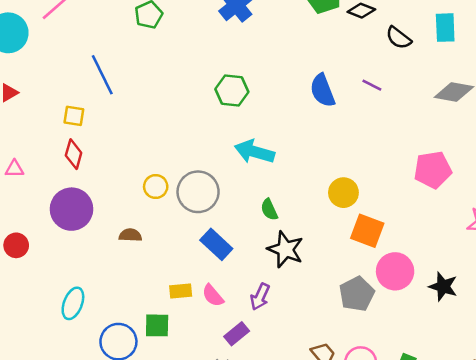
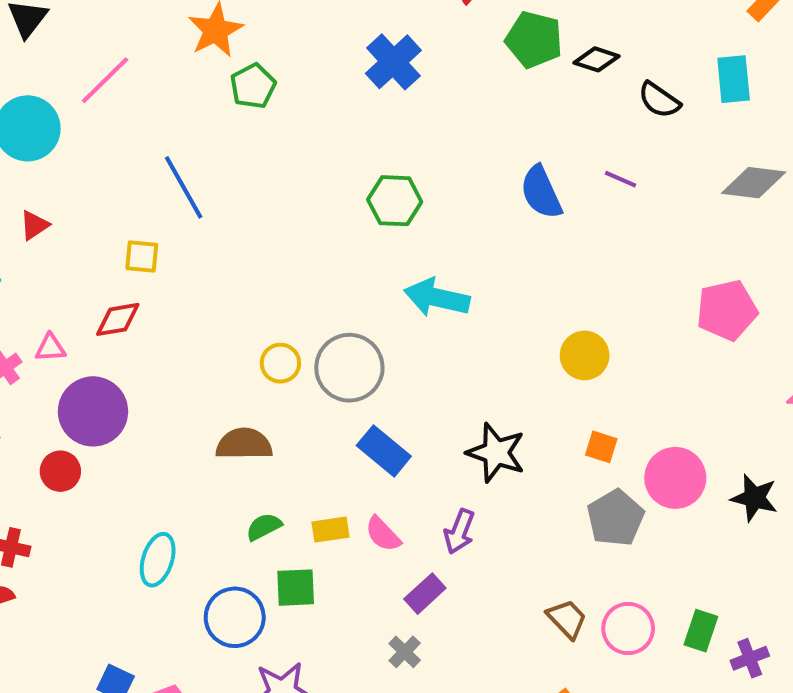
red diamond: (74, 154) -> (118, 319), moved, turned 68
purple circle: (72, 209) -> (93, 411), moved
green semicircle: (269, 210) -> (264, 527), moved, turned 90
orange square: (367, 231) -> (601, 447), moved, size x0.6
brown semicircle: (130, 235) -> (244, 444), size x1.5

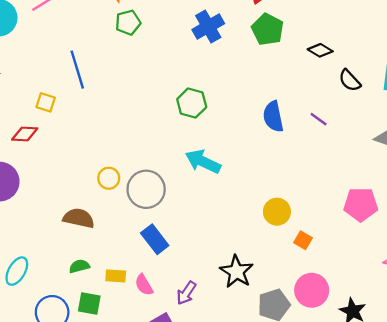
green pentagon: (534, 40) -> (268, 29), moved
orange square: (601, 447) -> (303, 240), moved
black star: (496, 453) -> (237, 272), moved

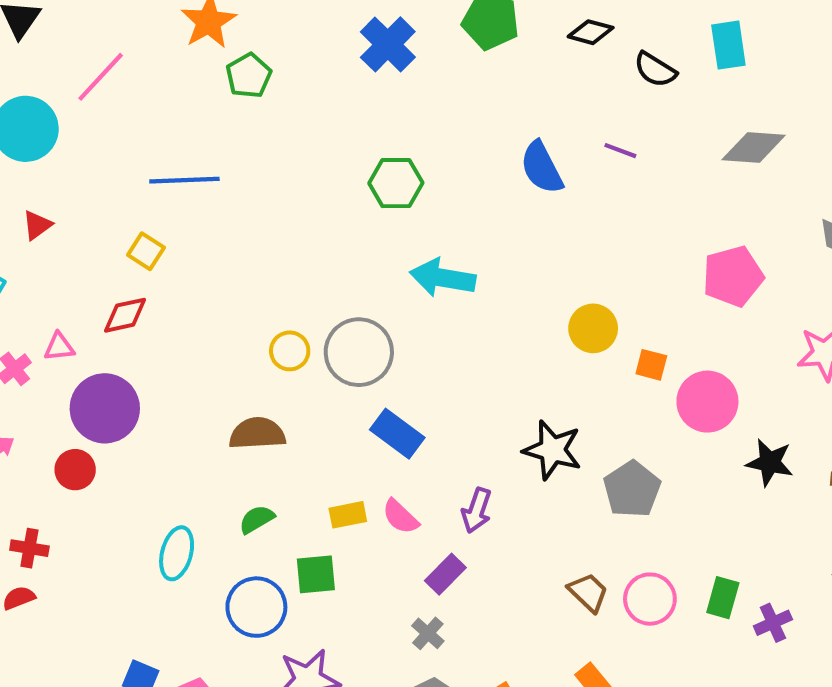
blue line: (77, 70) -> (184, 180), turned -60
yellow square: (46, 102) -> (146, 251), turned 30
green semicircle: (79, 266) -> (257, 519), moved
pink circle: (312, 290) -> (707, 402), moved

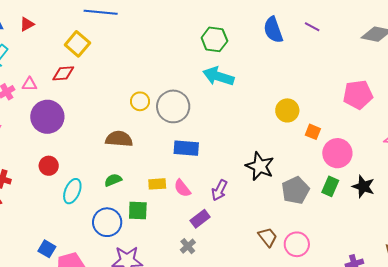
green hexagon: (396, 183) -> (214, 39), moved
yellow square: (146, 251) -> (77, 44), size x1.4
blue rectangle: (397, 434) -> (186, 148), turned -40
red circle: (75, 470) -> (49, 166), moved
green rectangle: (723, 598) -> (330, 186), moved

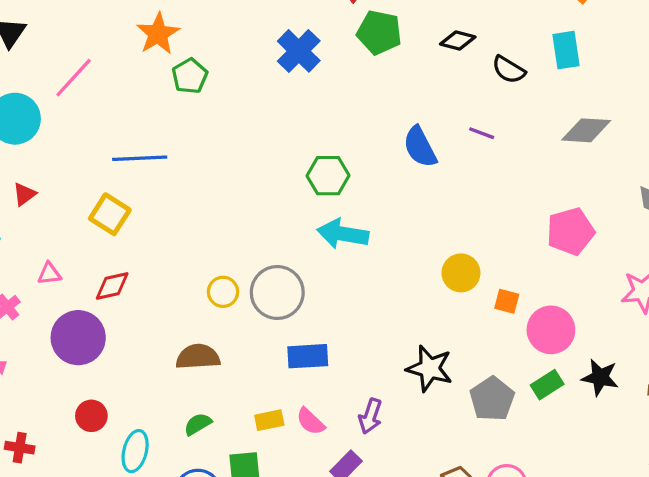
red diamond: (63, 73) -> (112, 286), moved
pink triangle: (30, 84) -> (49, 274), moved
green rectangle: (330, 186) -> (547, 385), turned 42

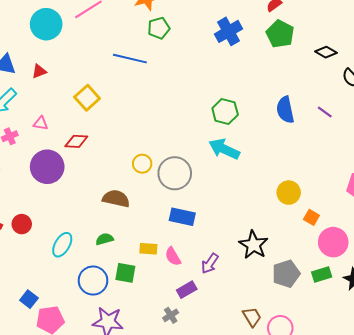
blue line: (140, 158) -> (130, 59), moved
red circle: (91, 416) -> (22, 224), moved

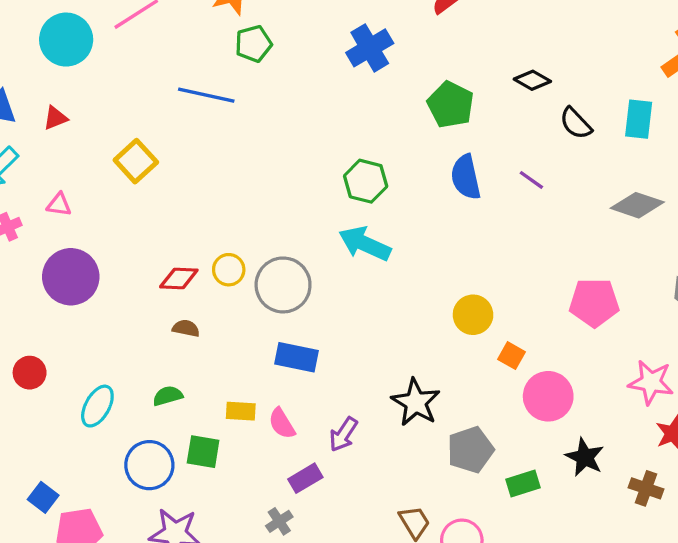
green pentagon: (280, 34) -> (451, 105), moved
red diamond: (76, 141) -> (179, 278), moved
brown semicircle: (116, 199) -> (186, 328), size x0.6
green rectangle: (322, 274) -> (523, 484), moved

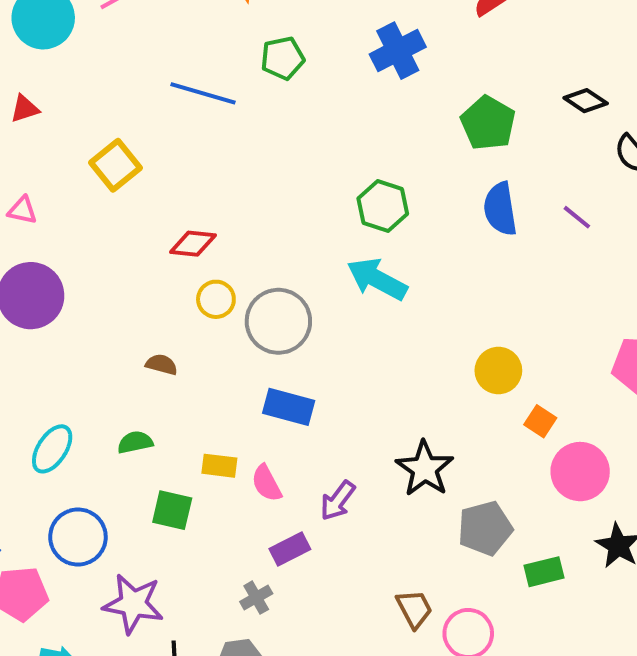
green pentagon: (253, 44) -> (283, 58), moved
red diamond: (179, 278) -> (193, 244), moved
blue circle: (149, 465) -> (78, 537), moved

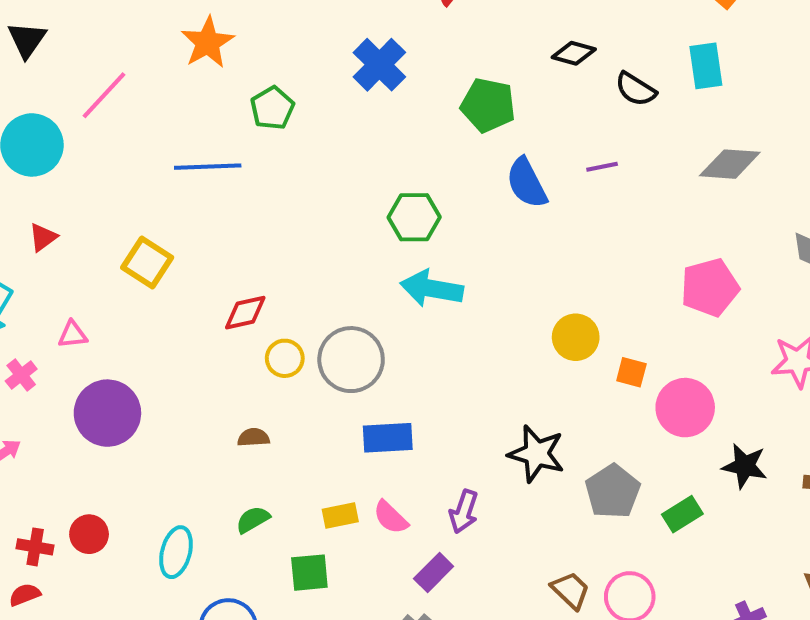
purple line: (577, 217) -> (602, 167), turned -32

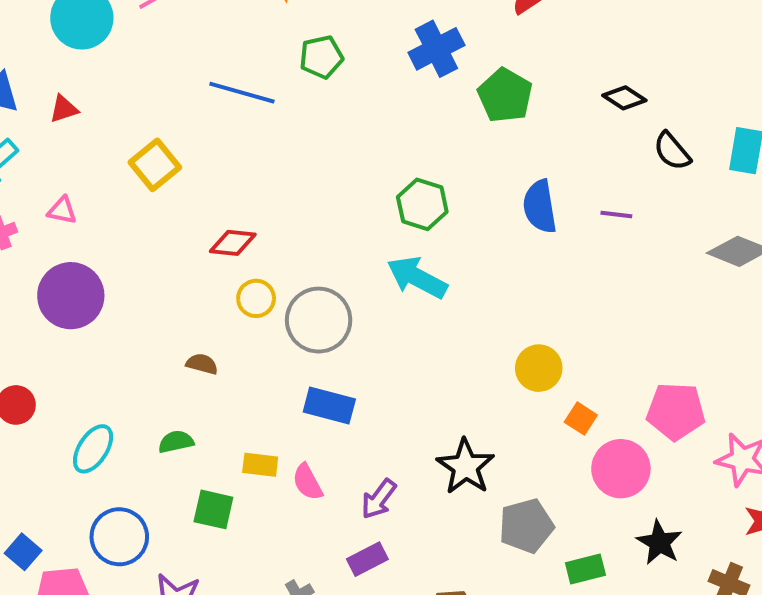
green pentagon: (488, 105) -> (505, 95), moved
pink pentagon: (710, 287) -> (676, 411), moved
purple rectangle: (434, 572) -> (367, 559), moved

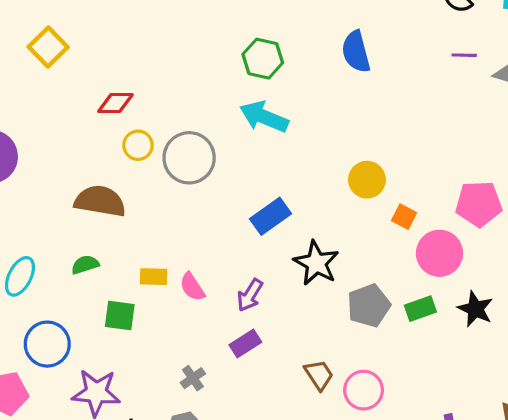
purple line: (616, 214) -> (464, 55), moved
brown semicircle: (202, 364) -> (100, 201), size x2.0
blue rectangle: (329, 406) -> (270, 216), moved, turned -45
green rectangle: (585, 569) -> (420, 309), moved

